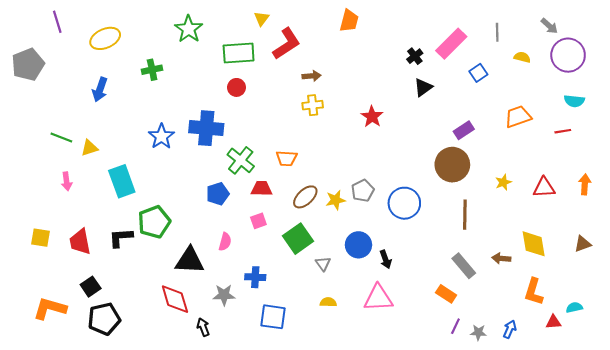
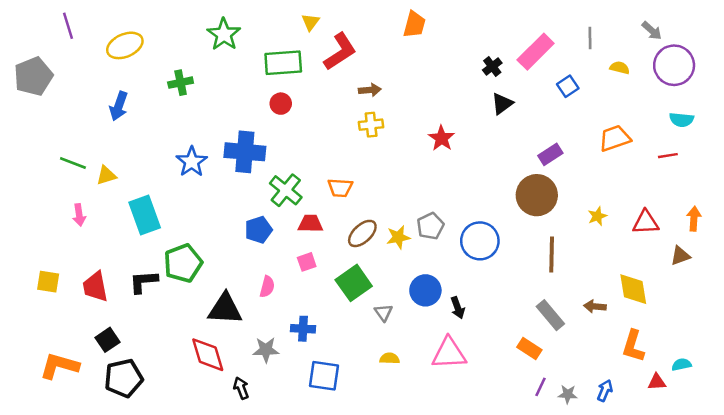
brown triangle: (583, 244) -> (680, 256), moved

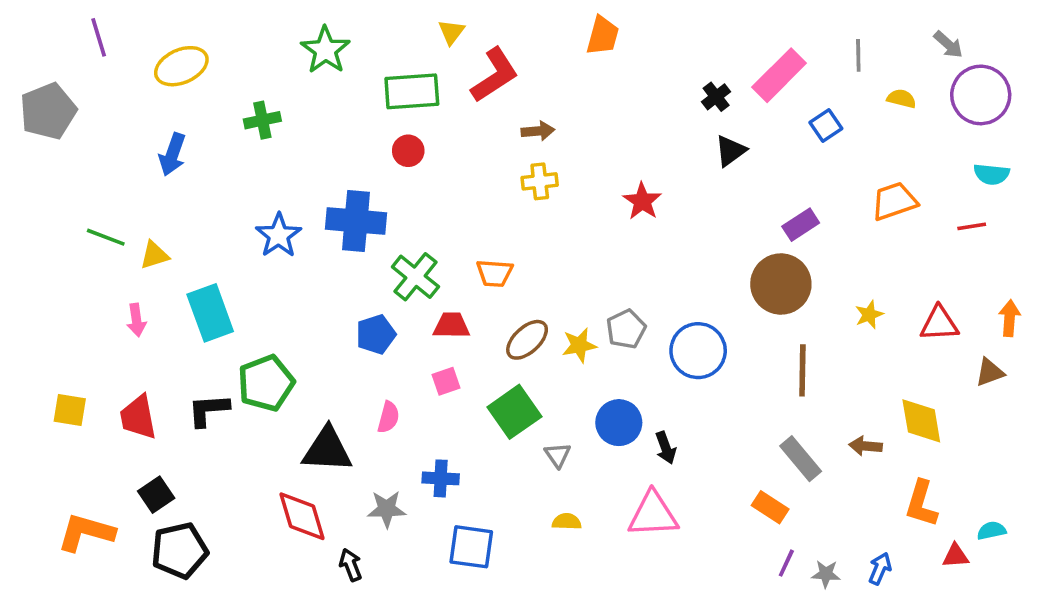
pink arrow: (79, 215) -> (136, 320), moved

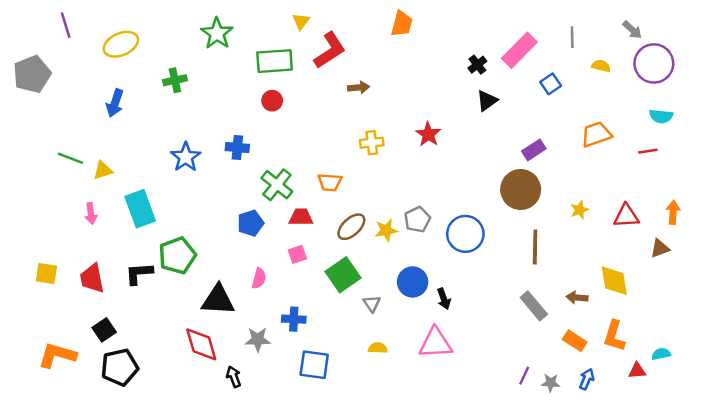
yellow cross: (540, 181) -> (372, 143), moved
blue cross: (356, 221) -> (237, 147), size x0.6
orange rectangle: (770, 507) -> (575, 341), moved

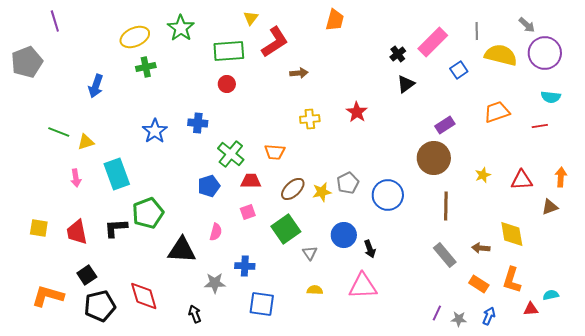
yellow ellipse: (121, 44) -> (135, 37), moved
yellow semicircle: (601, 66) -> (501, 55), size x2.0
red diamond: (201, 344) -> (144, 296), moved

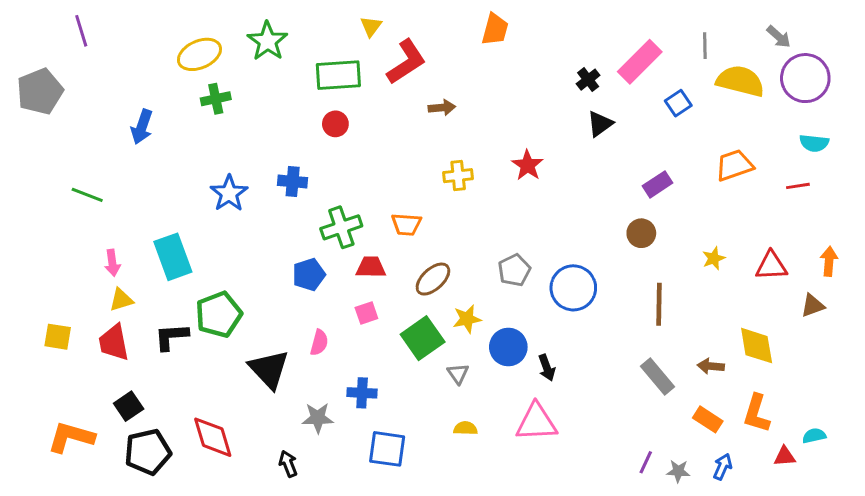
yellow triangle: (86, 142) -> (121, 300), moved
green cross: (231, 154) -> (341, 227), turned 32
brown circle: (434, 158) -> (641, 233), size x0.6
yellow star: (322, 192) -> (467, 319), moved
black triangle: (182, 250) -> (269, 369), turned 44

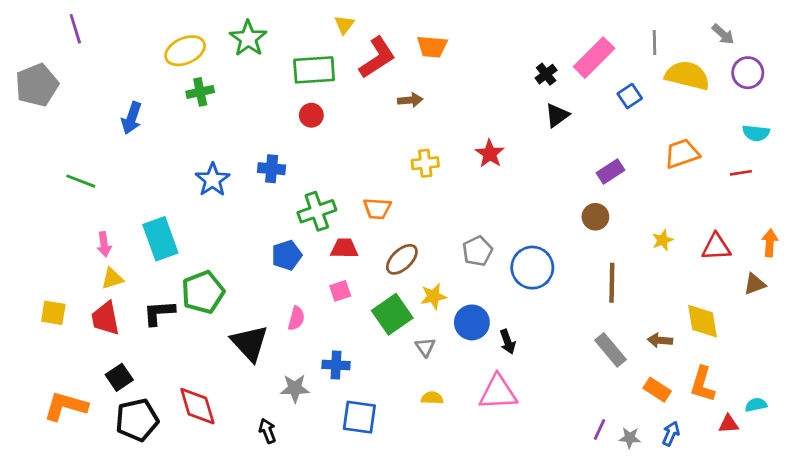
orange trapezoid: (495, 29) -> (432, 47), moved, turned 80
purple circle: (805, 78) -> (748, 73), size x0.7

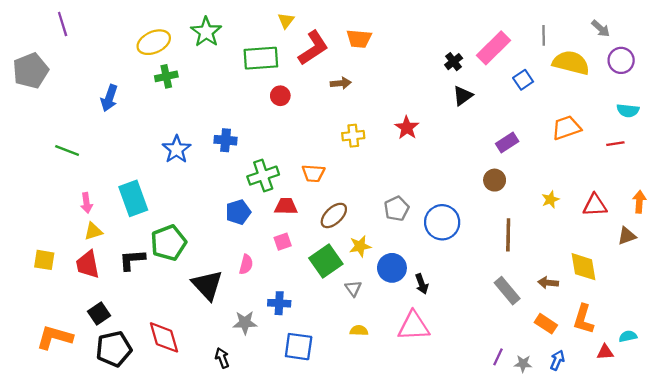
red circle: (311, 115) -> (280, 96), moved

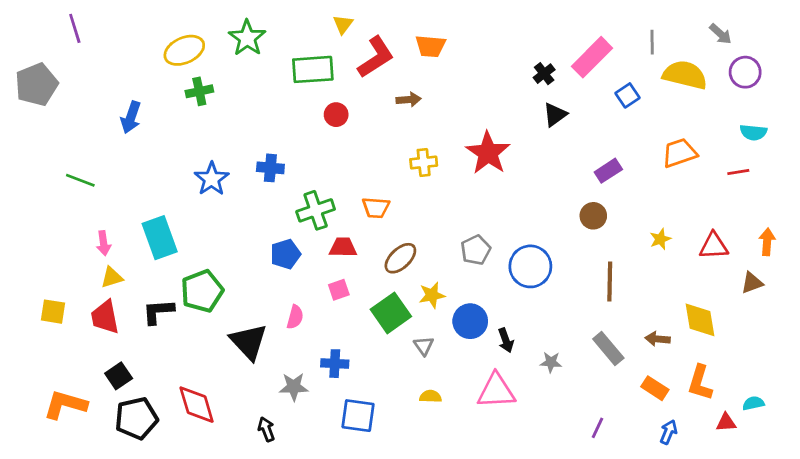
red star: (407, 128) -> (488, 153), size x1.5
gray star: (523, 364) -> (551, 362), moved

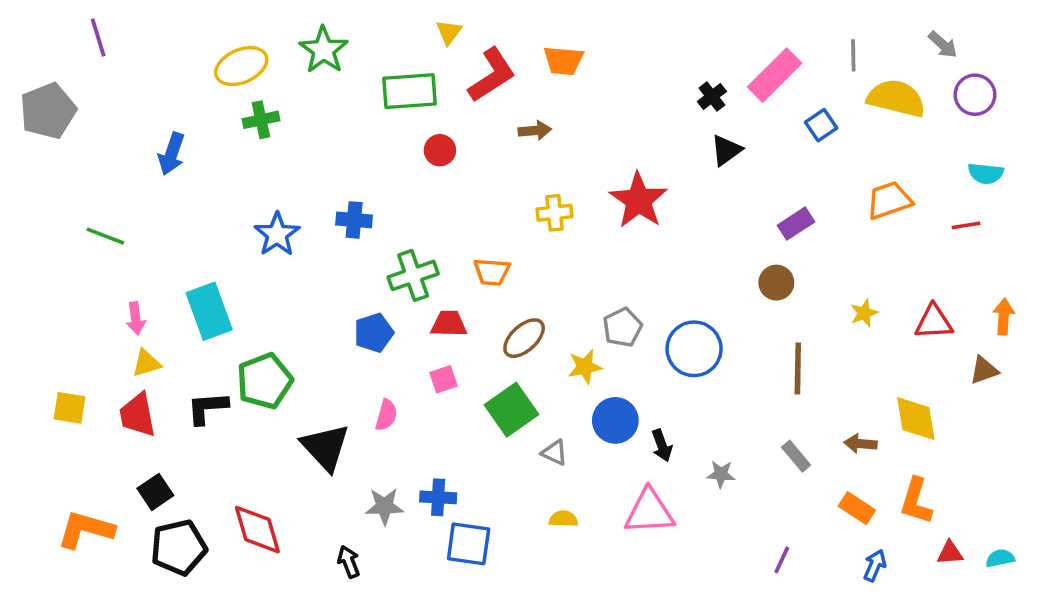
yellow star: (432, 295) -> (585, 367), moved
gray triangle: (424, 346) -> (554, 453), turned -30
gray rectangle: (608, 349) -> (796, 456), size x0.7
blue cross: (335, 364) -> (438, 497), moved
cyan semicircle: (753, 403) -> (1000, 558), moved

